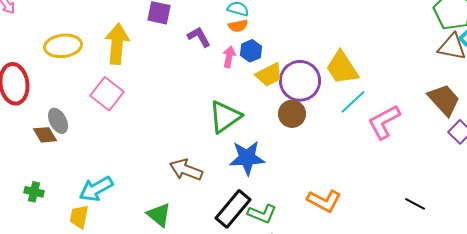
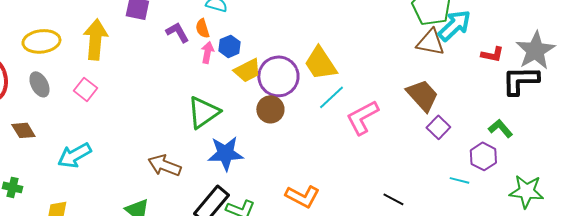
orange semicircle: (238, 26) -> (202, 28), moved, turned 84
pink square: (107, 94) -> (85, 89), size x0.7
gray ellipse: (58, 121) -> (39, 84), moved
cyan arrow: (96, 189) -> (74, 155), moved

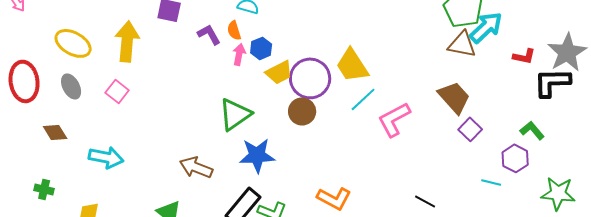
yellow ellipse: (41, 41) -> (73, 43), turned 36
cyan arrow: (74, 155) -> (106, 157), turned -140

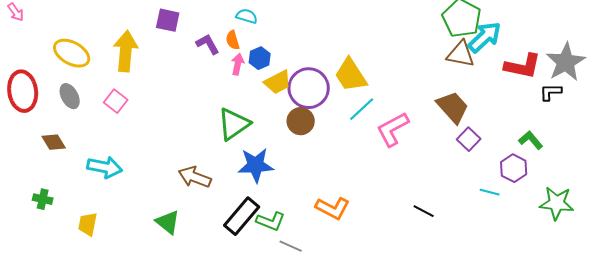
red L-shape: (524, 56) -> (523, 66), size x1.6
black L-shape: (552, 82) -> (551, 92), size x0.6

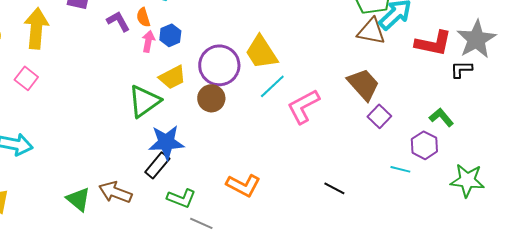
yellow trapezoid: (278, 82) -> (172, 77), moved
brown arrow: (195, 177) -> (115, 192), moved
black rectangle: (242, 216) -> (157, 165), moved, size x0.7

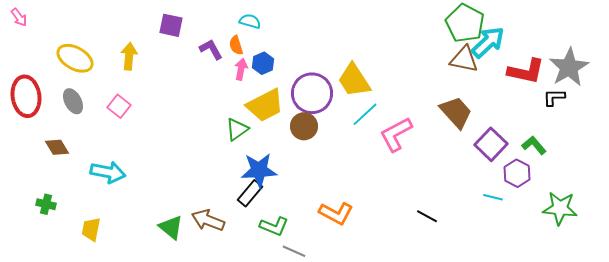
yellow arrow: (36, 28) -> (129, 56), size x0.7
yellow trapezoid: (172, 77) -> (265, 105), size x1.4
green triangle: (144, 101) -> (237, 129), size x0.7
purple square: (379, 116) -> (491, 144), moved, size x1.4

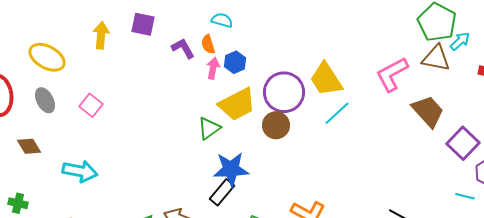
cyan arrow: (488, 42) -> (460, 41), size x0.6
yellow arrow: (129, 56) -> (101, 35), moved
pink L-shape: (396, 134) -> (392, 74), moved

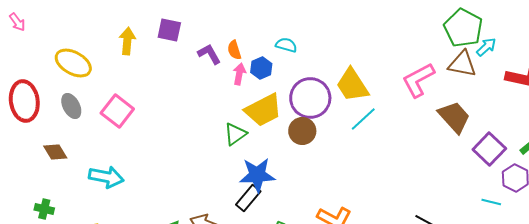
cyan semicircle: (222, 20) -> (286, 45), moved
pink square: (91, 105) -> (117, 111), size x1.4

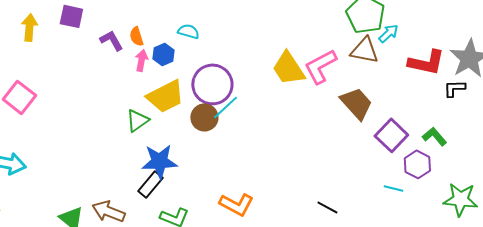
yellow trapezoid: (352, 85) -> (288, 68), moved
cyan line: (363, 119) -> (225, 107), moved

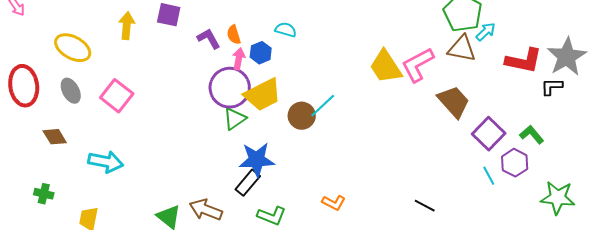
purple circle: (212, 84) -> (230, 88), moved
cyan line: (393, 188) -> (489, 176), moved, turned 48
orange L-shape: (236, 204) -> (334, 203), size x0.7

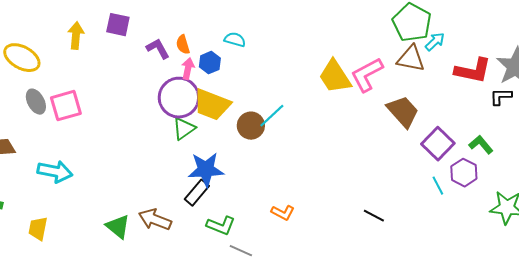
gray ellipse: (71, 91) -> (36, 102), moved
yellow trapezoid: (263, 95) -> (212, 105), turned 48
pink square: (117, 96) -> (66, 106), turned 36

